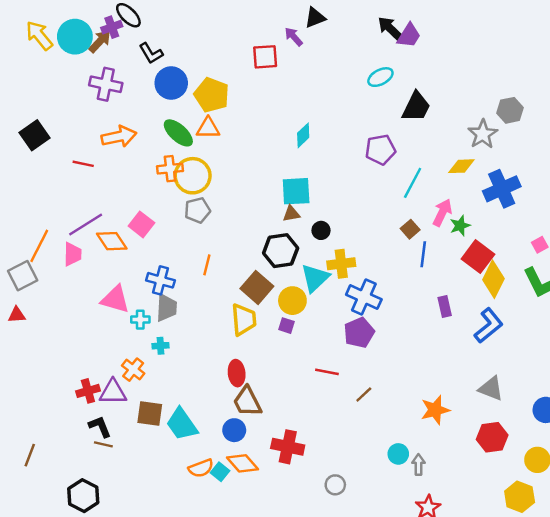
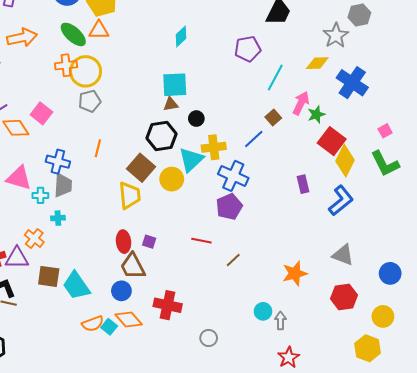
blue cross: (502, 189) -> (352, 83), turned -32
blue line: (423, 254) -> (254, 139), moved, turned 40
purple square: (287, 326) -> (149, 242), moved

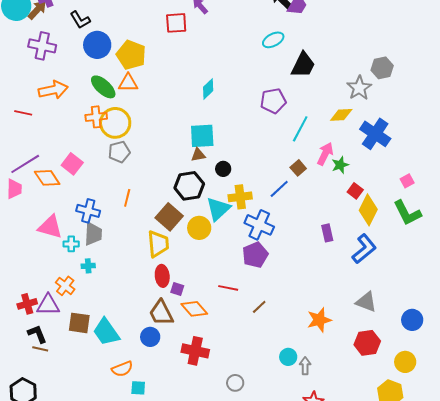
red square: (332, 141) -> (355, 191), size x0.6
red ellipse: (124, 242) -> (162, 276), moved
orange diamond: (129, 320) -> (194, 309), moved
cyan square: (109, 327) -> (138, 388), moved, turned -35

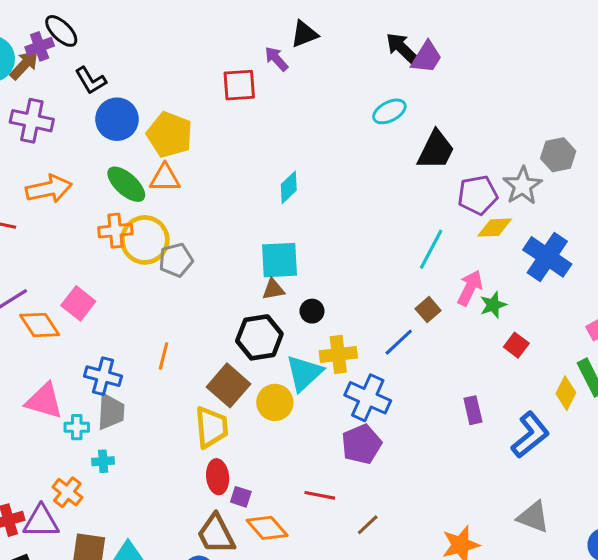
purple pentagon: (273, 101) -> (478, 195), moved
gray pentagon: (119, 152) -> (176, 260), moved
yellow diamond: (368, 210) -> (566, 393), moved, size x0.7

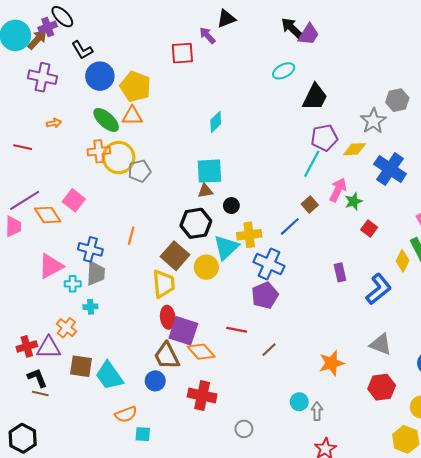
orange arrow: (49, 189) -> (54, 123), size x0.5
purple pentagon: (478, 195) -> (324, 138), moved
pink triangle: (44, 401) -> (51, 266), turned -44
purple square: (241, 497) -> (183, 331), size x2.0

